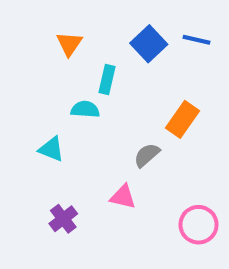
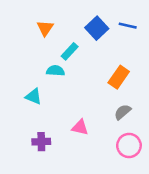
cyan rectangle: (107, 80) -> (70, 51), turned 30
gray semicircle: (147, 155) -> (123, 112), moved
purple cross: (63, 219) -> (41, 142), turned 36

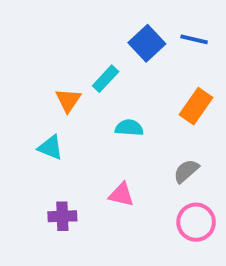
orange triangle: (45, 28) -> (68, 100), moved
cyan semicircle: (55, 71) -> (129, 128), moved
orange rectangle: (119, 77) -> (196, 106), moved

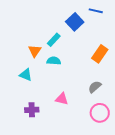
blue line: (194, 39) -> (96, 11), moved
cyan semicircle: (129, 128) -> (54, 61), moved

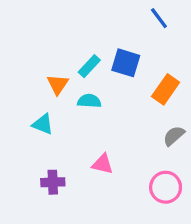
blue line: (96, 11) -> (159, 18), turned 40
blue square: (75, 22) -> (126, 63), moved, turned -30
gray semicircle: (95, 87) -> (174, 136), moved

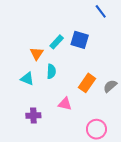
orange rectangle: (166, 89) -> (87, 83), moved
cyan semicircle: (89, 101) -> (51, 71), moved, turned 88
pink circle: (166, 187) -> (96, 129), moved

